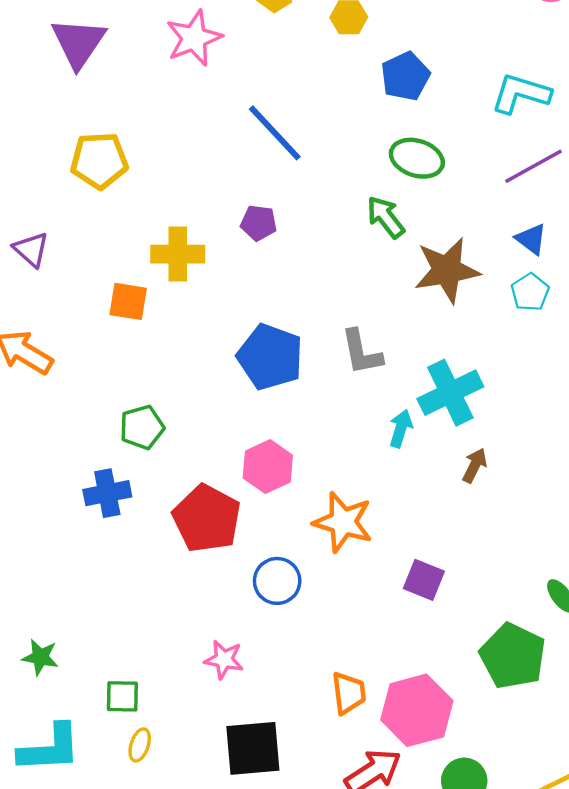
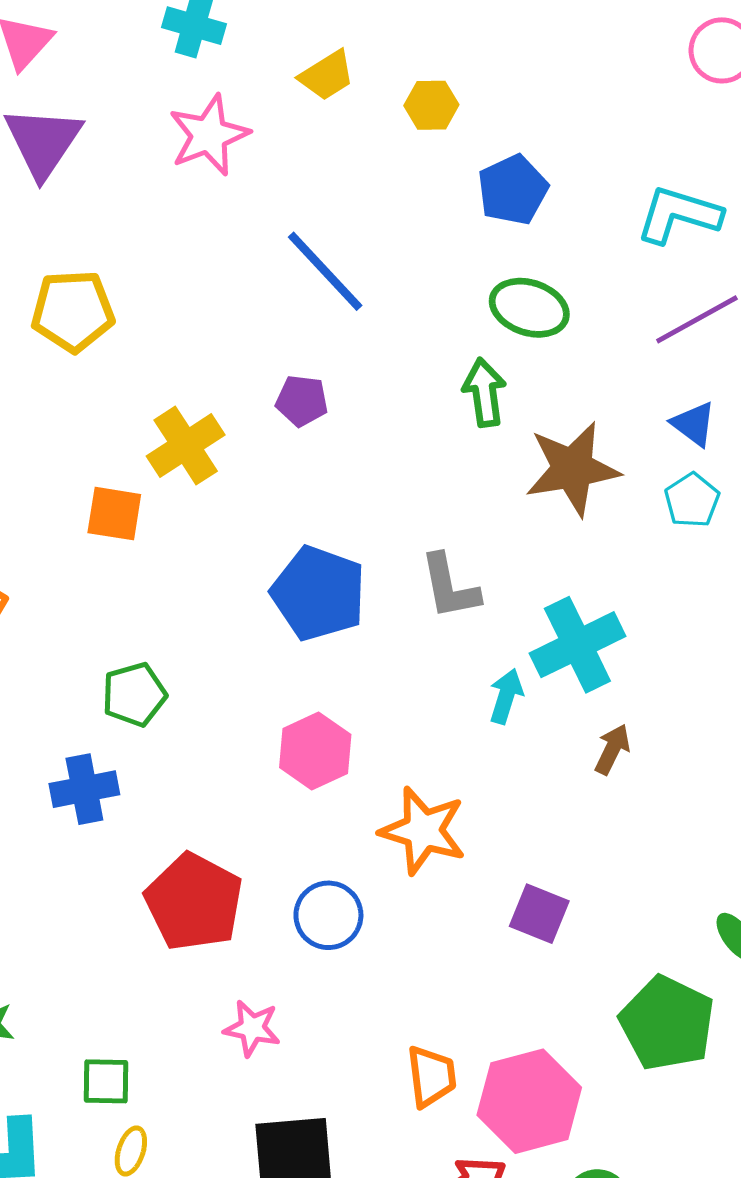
green arrow: (386, 217) -> (484, 392), turned 30
yellow cross: (178, 254) -> (186, 446), turned -33
red pentagon: (207, 519) -> (194, 902), moved

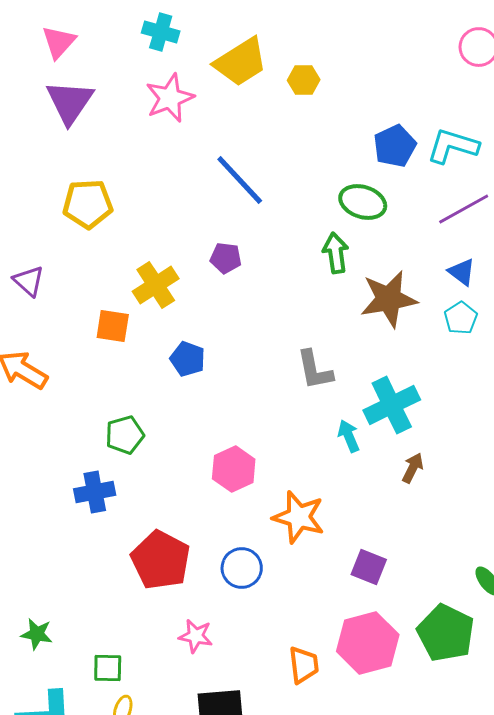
yellow trapezoid: (327, 75) -> (241, 62), size x1.6
blue pentagon: (513, 190) -> (395, 146), moved
blue pentagon: (318, 593) -> (188, 359), moved, size x0.6
cyan arrow: (506, 696) -> (349, 436), turned -40
pink hexagon: (529, 1101) -> (368, 643), moved

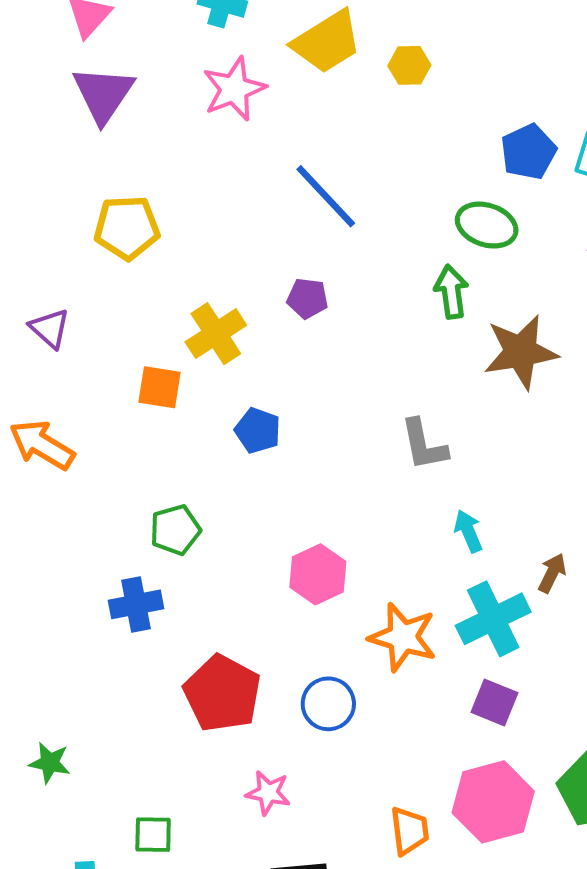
cyan cross: (392, 405) -> (493, 619), moved
green star: (37, 634) -> (50, 763), moved

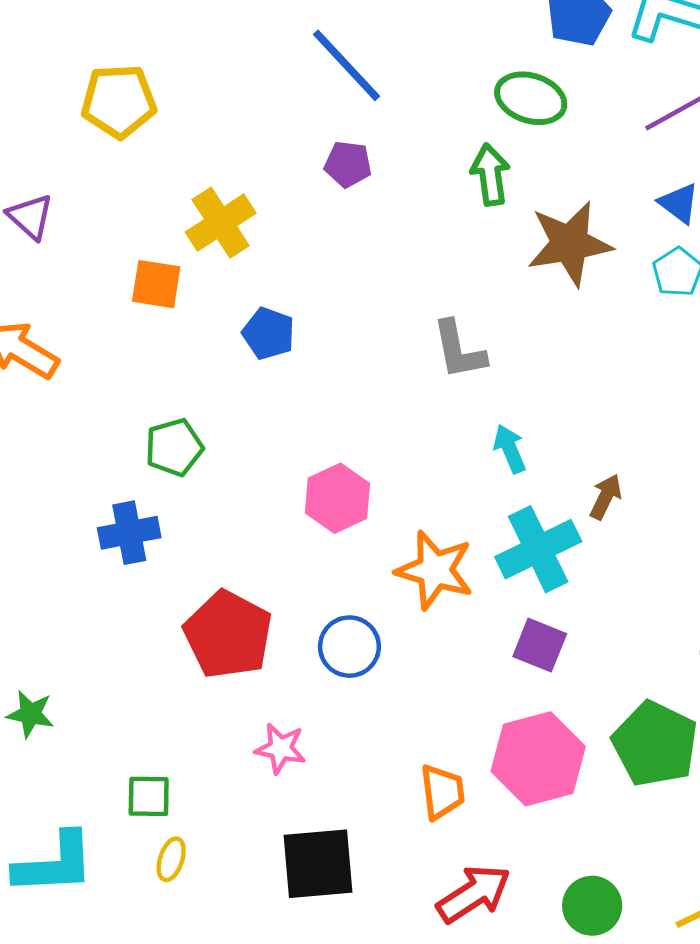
purple pentagon: (307, 298) -> (348, 164), moved

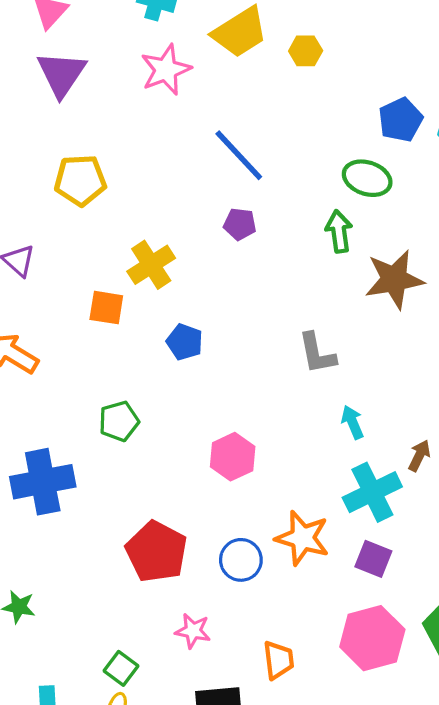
blue cross: (129, 533) -> (43, 482), moved, size x1.5
orange star: (435, 570) -> (302, 538), moved
orange trapezoid: (442, 792) -> (278, 660), moved
green square: (149, 796) -> (121, 668), moved, turned 36

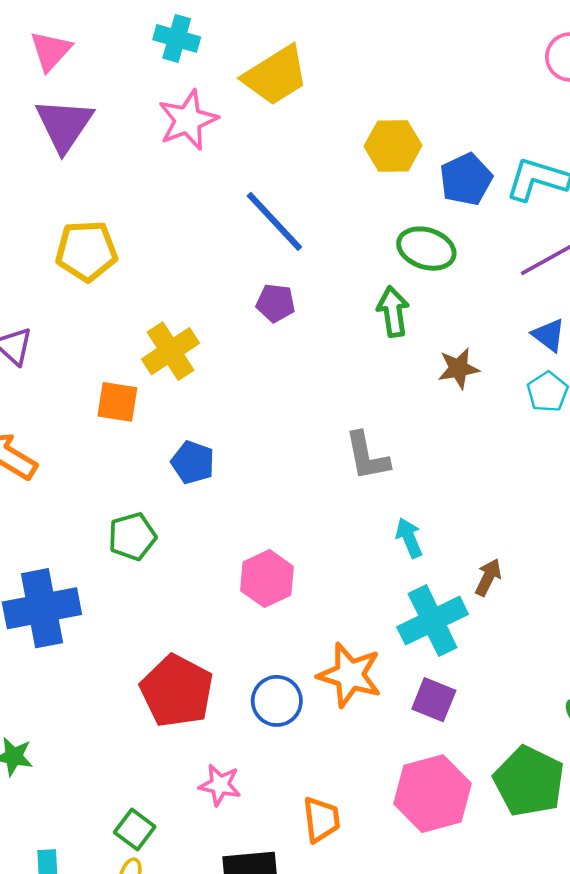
yellow hexagon: (306, 51) -> (393, 146), moved, size x1.4
brown star: (394, 279) -> (459, 368), size x0.6
blue pentagon: (185, 342) -> (193, 462), moved

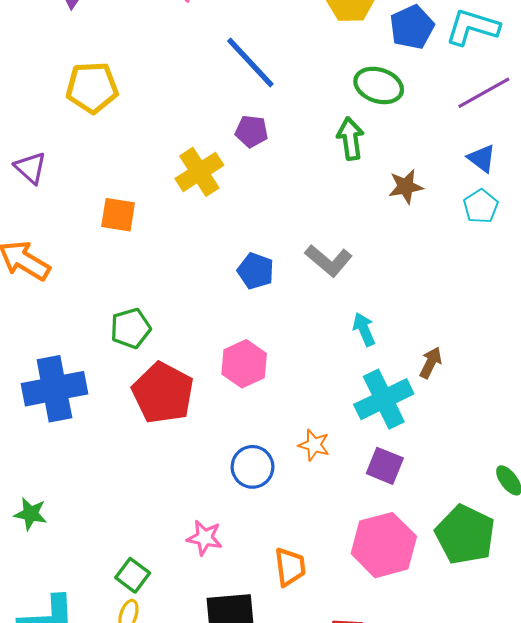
yellow cross: (171, 351) -> (199, 172), moved
gray L-shape: (367, 456) -> (329, 261), turned -39
blue pentagon: (193, 462) -> (256, 271), moved
orange star: (350, 675) -> (314, 445), size x0.6
red pentagon: (177, 691) -> (163, 393), moved

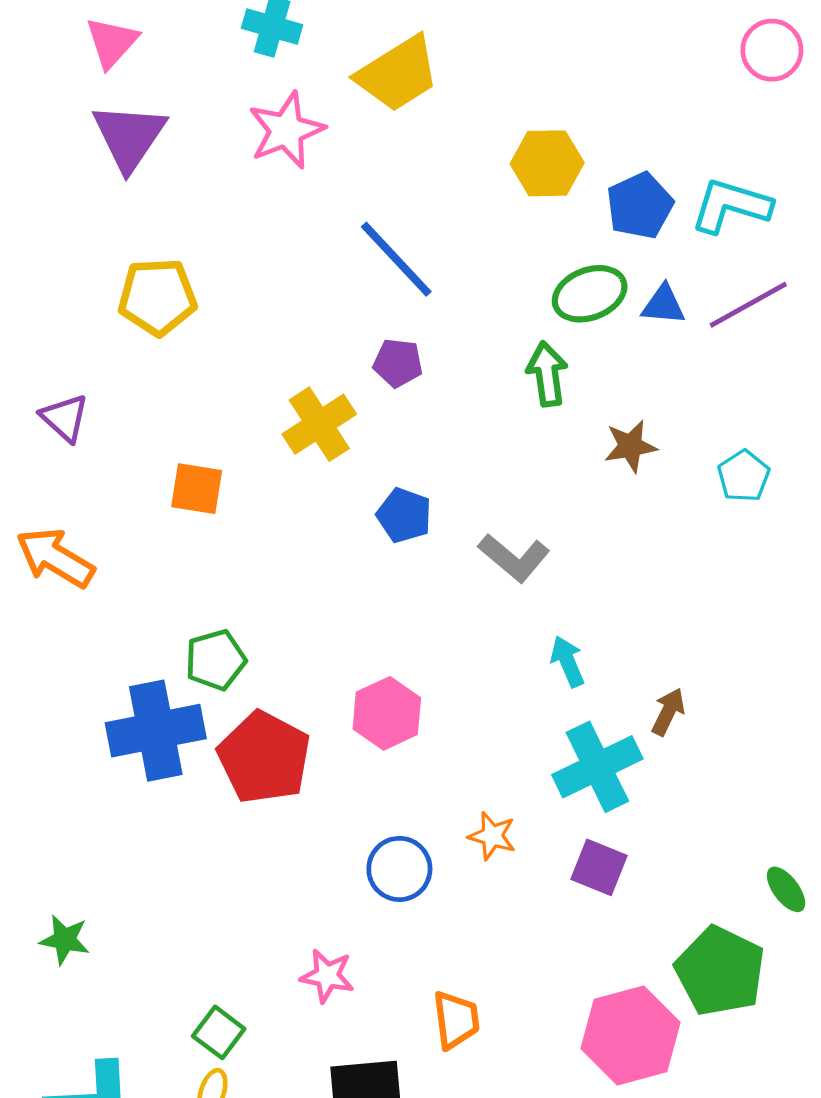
green ellipse: (379, 85) -> (590, 294), turned -39
blue triangle: (482, 158) -> (663, 305), moved, turned -32
blue pentagon: (256, 271) -> (404, 515), moved
blue cross: (54, 389) -> (156, 731), moved
pink hexagon: (384, 545) -> (630, 1036), moved

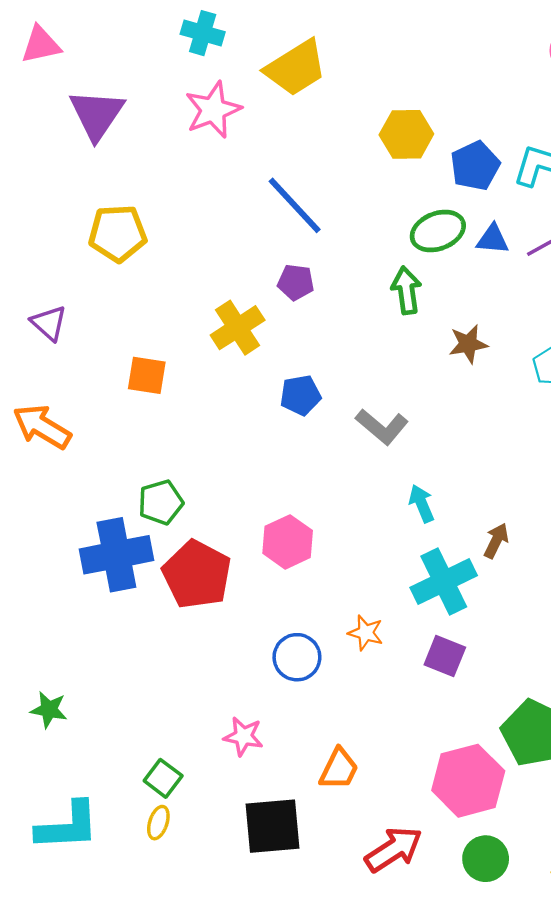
pink triangle: (112, 42) -> (41, 45), moved, turned 36
blue pentagon: (404, 515) -> (300, 395), turned -30
orange trapezoid: (456, 1020) -> (339, 769), turned 33

